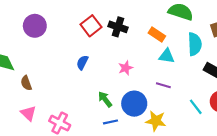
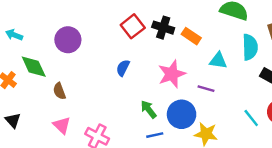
purple circle: (35, 26) -> (68, 40), moved
orange rectangle: (157, 34) -> (191, 36), moved
pink star: (126, 68) -> (172, 74), size x1.6
purple line: (163, 85) -> (206, 89), moved

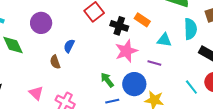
black cross: (163, 28) -> (119, 26), moved
blue semicircle: (123, 68) -> (69, 46), moved
brown semicircle: (59, 91) -> (55, 62), moved

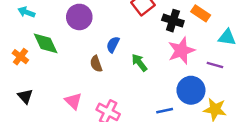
green arrow: (107, 80) -> (139, 63), moved

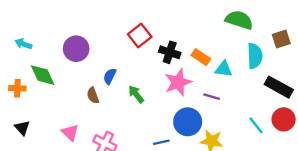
orange rectangle: (201, 13) -> (201, 57), moved
orange cross: (20, 57) -> (17, 88), turned -35

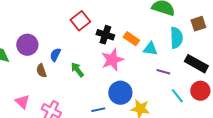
purple circle: (76, 49) -> (27, 45), moved
purple line: (212, 97) -> (163, 72), moved

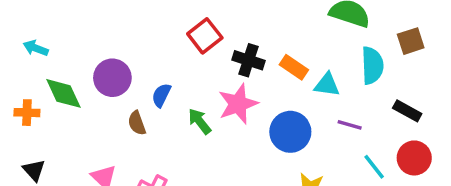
pink star: (112, 60) -> (238, 104), moved
black rectangle: (196, 64) -> (407, 111), size x0.7
blue circle: (120, 93) -> (290, 132), moved

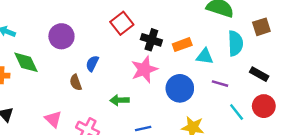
orange rectangle: (294, 67) -> (182, 45), turned -54
purple circle: (112, 78) -> (61, 36), moved
green arrow: (200, 121) -> (119, 100), moved, turned -54

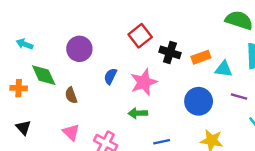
pink star: (144, 69) -> (144, 82), moved
brown semicircle: (76, 82) -> (71, 95), moved

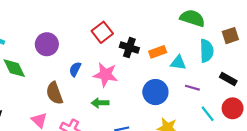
pink star: (144, 82) -> (105, 75), turned 30
brown semicircle: (71, 95) -> (54, 93), moved, size x1.5

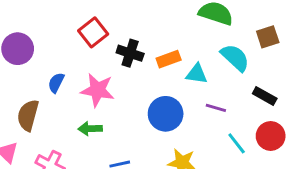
cyan semicircle: (207, 51) -> (235, 58), turned -45
brown semicircle: (54, 93) -> (28, 115), turned 35

